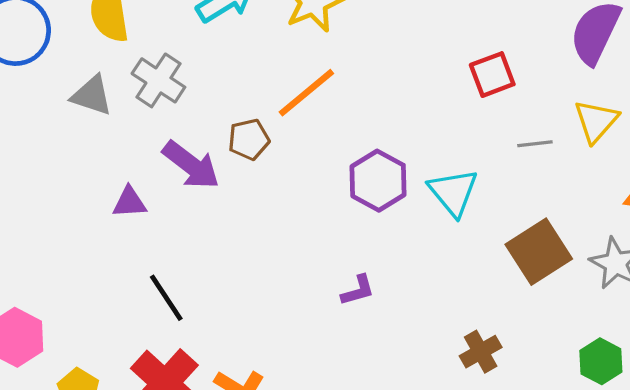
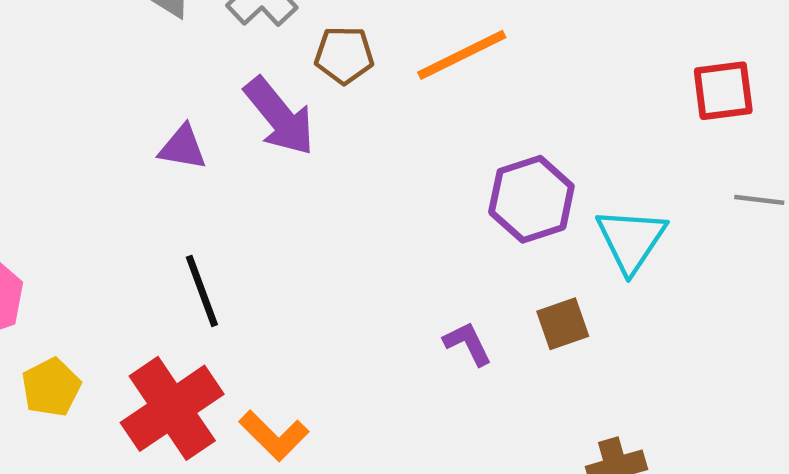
brown pentagon: (249, 139) -> (344, 55), moved
brown square: (539, 252) -> (563, 324), moved, size x0.6
purple L-shape: (358, 290) -> (468, 344), turned -114

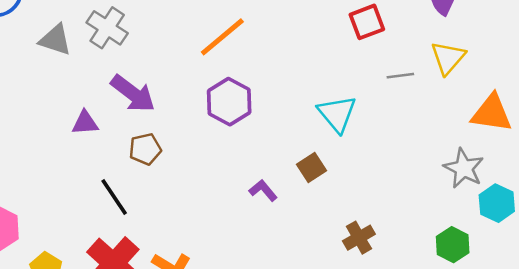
brown pentagon: (344, 55) -> (145, 149), moved
purple hexagon: (531, 199) -> (229, 102), moved

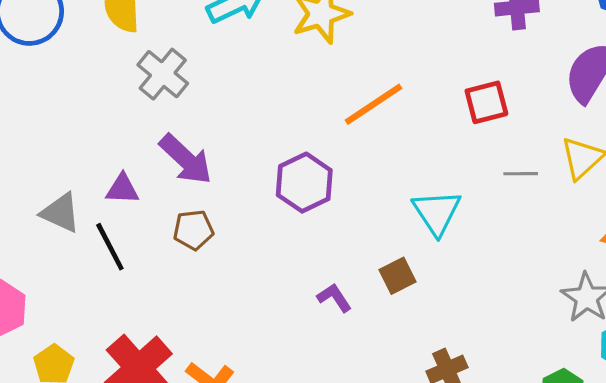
orange line: (222, 37) -> (374, 104), moved
gray triangle: (55, 40) -> (61, 213), moved
black line: (114, 197) -> (110, 247), moved

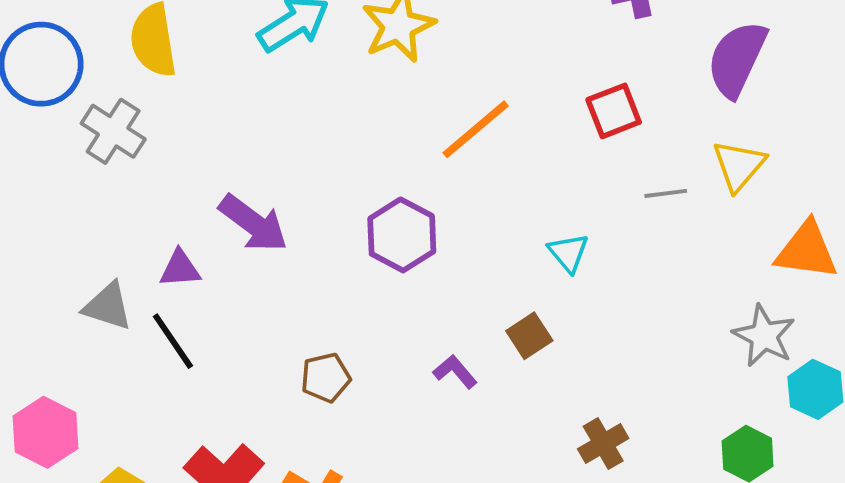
gray cross: (163, 74) -> (113, 131), moved
cyan triangle: (437, 212) -> (568, 253), size x0.7
brown pentagon: (193, 230) -> (326, 378), moved

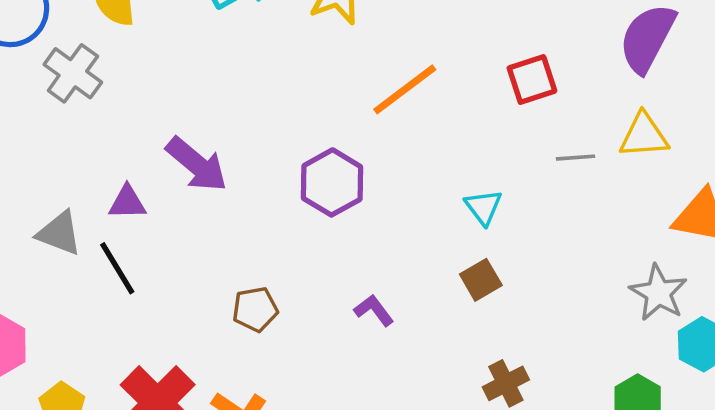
yellow triangle: (739, 165) -> (644, 136), turned 42
brown square: (529, 336) -> (481, 280), moved

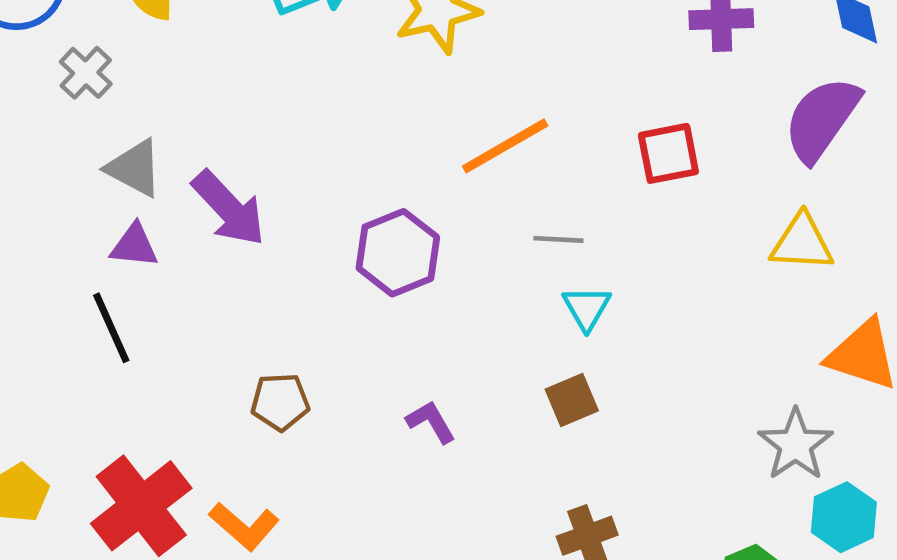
gray cross: (73, 73) -> (86, 73), size x0.7
gray line: (576, 158) -> (558, 239), moved
gray triangle: (59, 233) -> (134, 168), moved

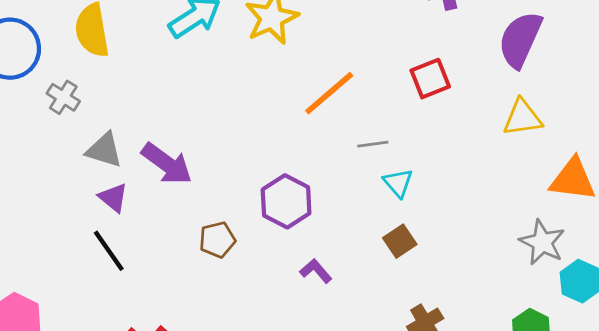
purple triangle: (134, 246) -> (113, 198), turned 44
purple hexagon: (398, 253) -> (286, 201), moved
brown pentagon: (280, 402) -> (217, 240), moved

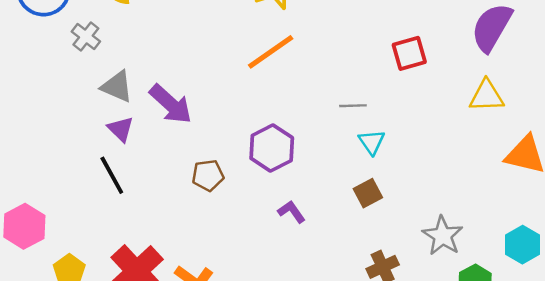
orange line: (329, 93) -> (271, 52), moved
gray star: (542, 242) -> (443, 236), moved

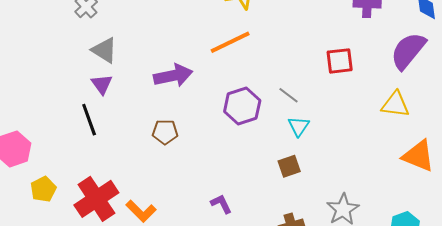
purple arrow: (171, 104) -> (173, 76), moved, turned -63
gray line: (353, 106) -> (288, 95), turned 30
purple hexagon: (272, 148) -> (242, 106), moved
purple L-shape: (292, 212) -> (221, 204), moved

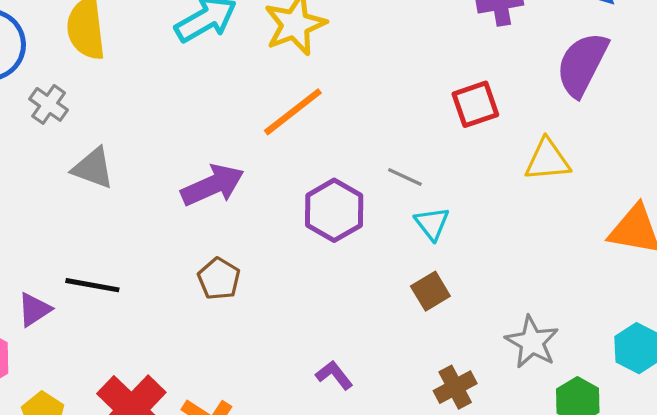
purple triangle: (102, 84) -> (34, 310), moved, turned 45
yellow triangle: (395, 104) -> (547, 160), moved
black line: (89, 120) -> (92, 285), turned -48
brown pentagon: (165, 132) -> (219, 279), turned -30

